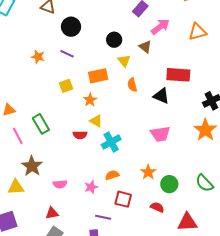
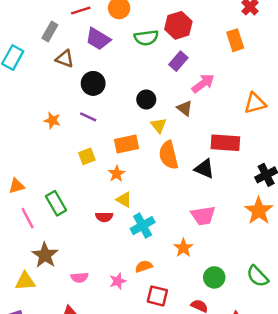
orange triangle: (197, 32) -> (255, 103), moved
orange semicircle: (132, 85) -> (168, 155), size x1.6
orange star: (148, 172) -> (183, 248), moved

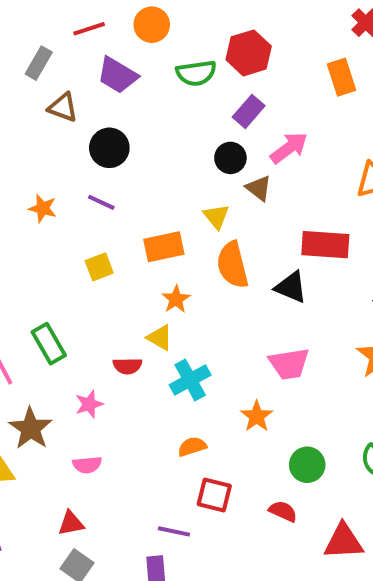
black circle: (146, 99) -> (230, 158), moved
orange star: (117, 174) -> (176, 299), moved
pink star: (118, 281) -> (89, 404), moved

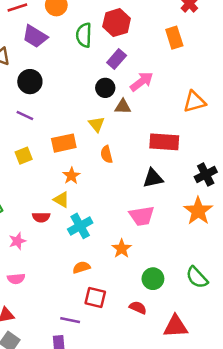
green semicircle: (196, 73) -> (84, 35), turned 100
brown triangle: (259, 188) -> (123, 107), turned -36
orange semicircle: (232, 265) -> (107, 154), size x0.6
black triangle: (291, 287) -> (153, 178), moved, turned -35

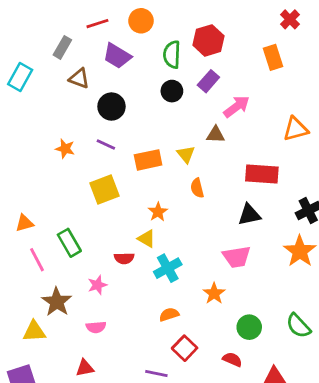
black circle: (105, 88) -> (172, 91), moved
orange rectangle: (64, 143) -> (148, 160), moved
yellow square: (24, 156) -> (104, 189), size x1.5
red square: (95, 298) -> (185, 348), turned 30

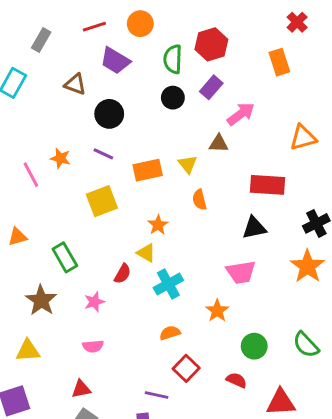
gray rectangle: (62, 47) -> (41, 40), moved
red semicircle: (124, 258) -> (123, 274), turned -60
pink line: (37, 260) -> (31, 175), moved
brown star: (57, 302) -> (41, 300), moved

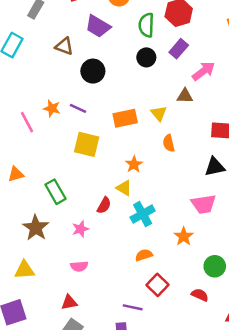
purple line: (103, 154) -> (78, 108), moved
yellow square: (102, 201) -> (87, 144), turned 35

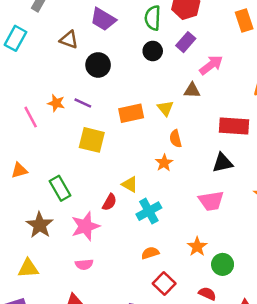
orange star: (134, 164) -> (164, 163), moved
pink star: (80, 229) -> (85, 226), size x1.6
orange star: (184, 236) -> (197, 247), moved

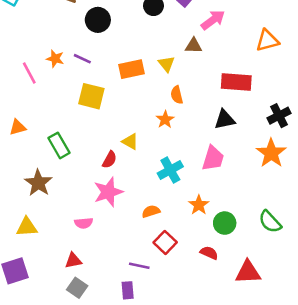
pink trapezoid: (211, 201) -> (213, 158), turned -64
cyan cross: (149, 211) -> (170, 170), moved
pink star: (85, 226) -> (108, 192), moved

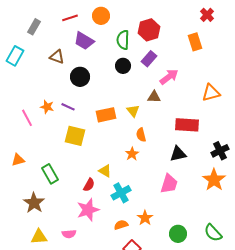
cyan cross: (170, 170) -> (121, 193), moved
orange star: (199, 205) -> (145, 218), moved
yellow triangle: (27, 227) -> (39, 237), moved

